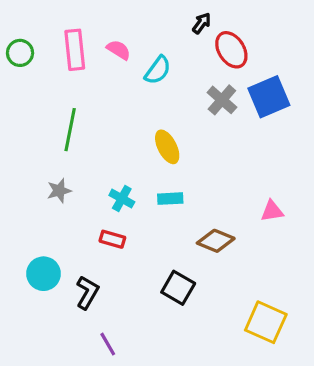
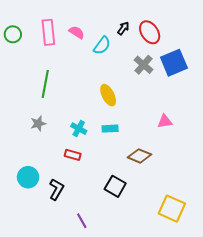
black arrow: (202, 23) -> (123, 28), moved
pink triangle: (272, 211) -> (165, 121), moved
purple line: (108, 344) -> (82, 221), moved

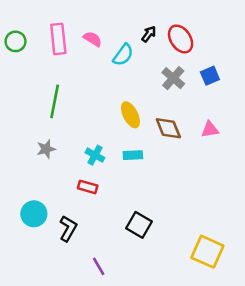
blue square: (174, 63) -> (210, 76), size x0.6
pink triangle: (165, 121) -> (210, 129), moved
brown diamond: (139, 156) -> (168, 128), moved, turned 45

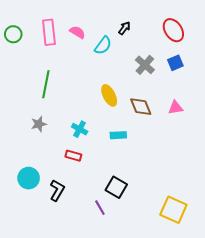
red ellipse: (181, 39) -> (173, 30), moved
cyan rectangle: (133, 155) -> (118, 135), moved
purple line: (99, 266) -> (100, 208), moved

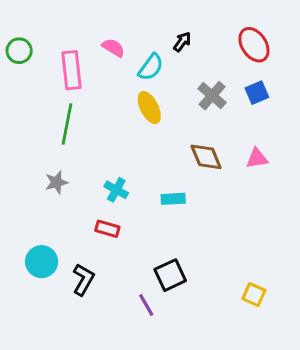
pink rectangle: (49, 32) -> (71, 70), moved
yellow ellipse: (109, 95) -> (149, 108), moved
black square: (116, 187) -> (170, 275), turned 35
yellow square: (173, 210) -> (254, 295), moved, size x0.6

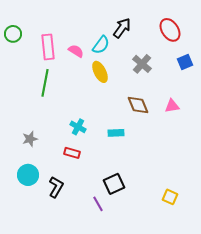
black arrow: (182, 42) -> (122, 28), size x1.5
pink semicircle: (113, 48) -> (76, 51), moved
blue square: (257, 93) -> (185, 62), moved
gray star: (57, 182) -> (30, 139), moved

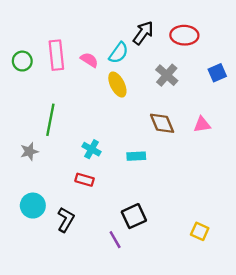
red ellipse: (170, 30) -> (184, 35), moved, turned -55
green circle: (13, 34) -> (22, 61), moved
green line: (45, 83) -> (50, 120), moved
gray star: (30, 139) -> (29, 151), moved

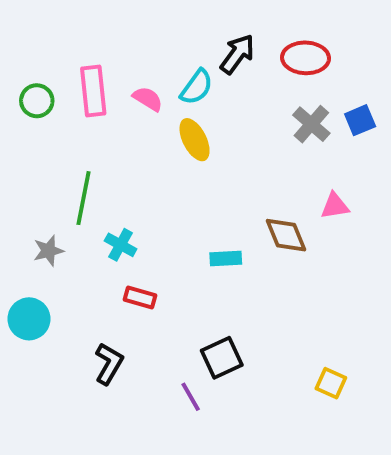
gray cross: (167, 75) -> (311, 124), moved
brown diamond: (162, 123) -> (286, 235), moved
cyan cross: (92, 149) -> (121, 245), moved
cyan circle: (33, 206) -> (29, 319), moved

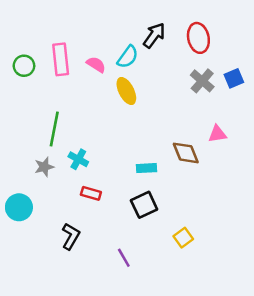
red ellipse: (306, 58) -> (198, 38), turned 76
gray star: (48, 251) -> (44, 167), moved
black square: (222, 358) -> (144, 205), moved
yellow square: (331, 383) -> (183, 238), moved, turned 30

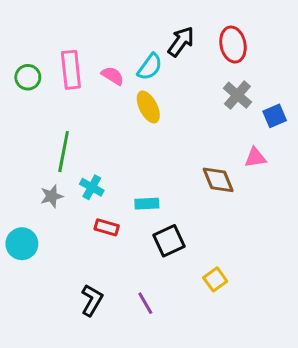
blue square: (234, 78) -> (275, 116), moved
cyan rectangle: (147, 168) -> (147, 204), moved
black L-shape: (71, 236) -> (92, 300), moved

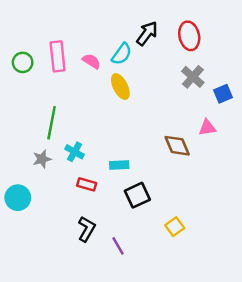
black L-shape: (92, 300) -> (87, 229), moved

